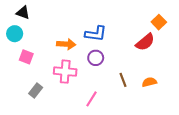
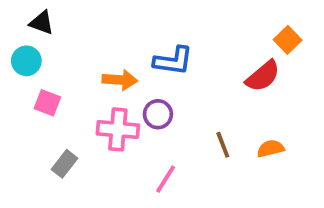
purple circle: (96, 58) -> (158, 114), moved

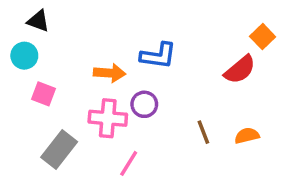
gray rectangle: (64, 164) -> (59, 150), size x1.5
pink line: (166, 179) -> (129, 163), moved

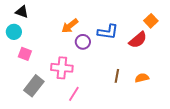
blue L-shape: (158, 56) -> (108, 32), moved
orange arrow: (110, 73) -> (70, 26), moved, turned 138
purple circle: (144, 104) -> (83, 42), moved
brown line: (203, 132) -> (117, 76), turned 32

